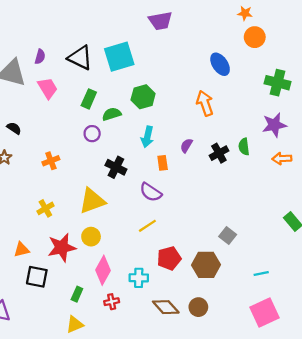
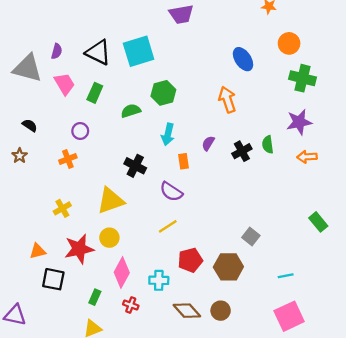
orange circle: (255, 37) -> (289, 43), moved
green rectangle: (89, 99) -> (95, 93), moved
purple circle: (92, 134) -> (80, 131), moved
red cross: (112, 302) -> (131, 305), turned 32

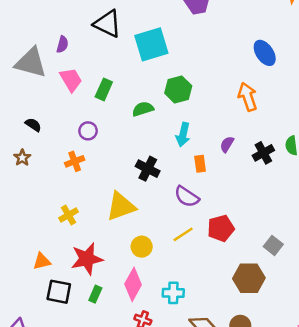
black triangle: (98, 52) -> (108, 24), moved
yellow circle: (109, 238) -> (142, 247), moved
red pentagon: (190, 260) -> (221, 228), moved
green rectangle: (95, 297) -> (95, 294), moved

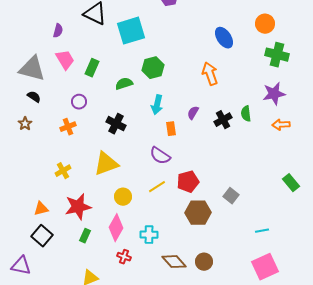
gray triangle: (31, 63) -> (32, 69), moved
black cross: (148, 169) -> (116, 124), moved
brown hexagon: (249, 278) -> (198, 213), moved
black square: (59, 292) -> (42, 236), moved, turned 30

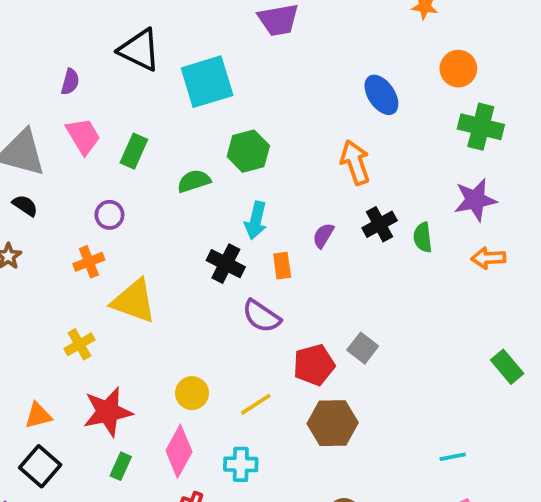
black cross: (223, 120) -> (380, 224), moved
black cross: (116, 124) -> (226, 264), moved
yellow triangle: (106, 164) -> (134, 301), moved, turned 40
yellow line: (157, 187) -> (256, 404), moved
gray square: (231, 196) -> (363, 348), moved

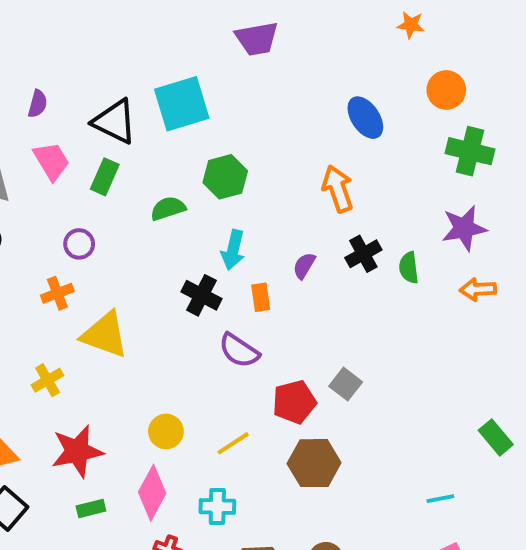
black triangle: (140, 50) -> (115, 122), moved
green rectangle: (507, 367) -> (496, 437), moved
green rectangle: (121, 466) -> (91, 508), turned 52

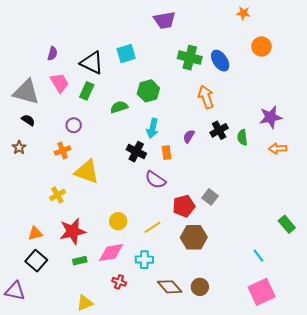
cyan square: (182, 104) -> (126, 54), size x0.7
green cross: (470, 151) -> (190, 58), moved
pink diamond: (152, 493) -> (111, 253), turned 52
cyan line: (440, 499) -> (258, 256), turned 64

